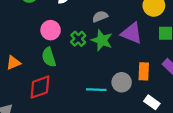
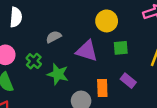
green star: (102, 40) -> (58, 74), moved

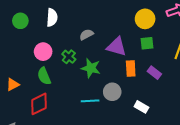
yellow circle: (107, 21) -> (145, 19), moved
orange rectangle: (102, 88) -> (131, 69), moved

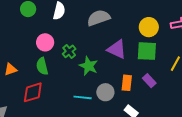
gray semicircle: (86, 35) -> (99, 18), moved, size x1.6
green square: (147, 43) -> (147, 51), size x1.5
orange rectangle: (131, 69) -> (127, 83), moved

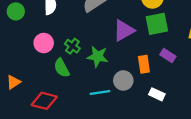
purple triangle: (117, 49) -> (124, 30), turned -40
green semicircle: (42, 66) -> (62, 68), moved
red diamond: (33, 92) -> (44, 101), turned 45

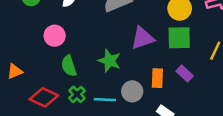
green cross: (72, 46) -> (77, 94), moved

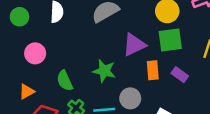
pink circle: (55, 36) -> (35, 53), moved
orange triangle: (15, 71) -> (27, 92), moved
orange rectangle: (157, 78) -> (153, 70), moved

